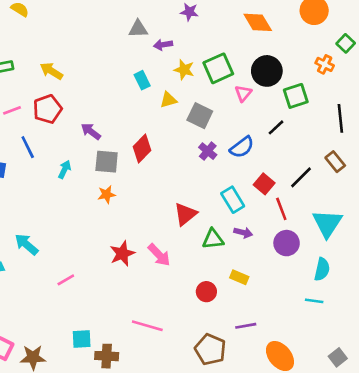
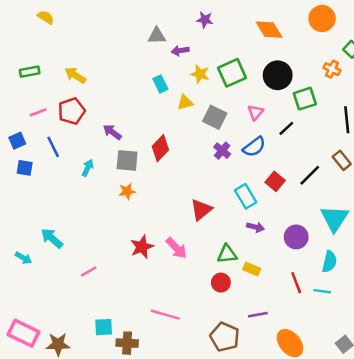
pink triangle: (243, 93) -> (255, 112), moved
red line: (281, 209) -> (296, 283), moved
green triangle: (213, 239) -> (227, 254), moved

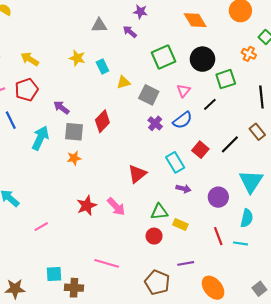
purple arrow: (180, 51) -> (130, 32), moved, turned 48
yellow star: (200, 74) -> (77, 58), moved
cyan arrow: (88, 168) -> (40, 138), size x1.6

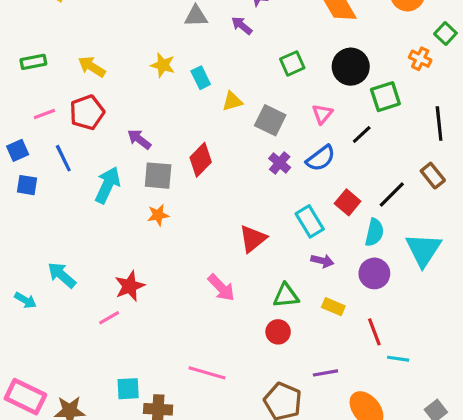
green square: (164, 57) -> (292, 63), size x0.7
red star: (87, 206) -> (130, 286), moved
cyan semicircle: (247, 218) -> (374, 232), moved
yellow rectangle: (180, 224) -> (333, 307), moved
cyan line: (240, 243) -> (398, 359), moved

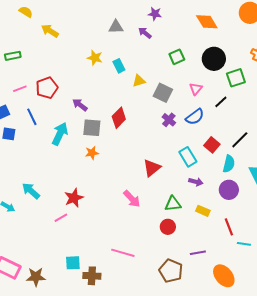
yellow arrow: (92, 67) -> (50, 31), moved

